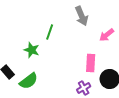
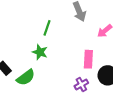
green star: (32, 50) -> (40, 52), moved

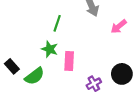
pink rectangle: (88, 59) -> (69, 61), moved

